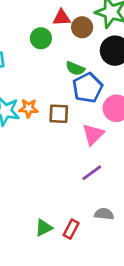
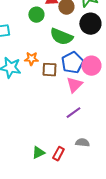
green semicircle: (75, 68) -> (61, 37), size x1.6
blue pentagon: (88, 88) -> (72, 63), moved
orange star: (29, 108) -> (31, 59), moved

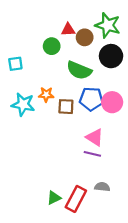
blue pentagon: (72, 63) -> (91, 99), turned 30
pink triangle: (74, 85) -> (95, 137), moved, turned -42
purple line: (73, 113) -> (92, 154), turned 49
red rectangle: (58, 154) -> (76, 199), size x1.6

